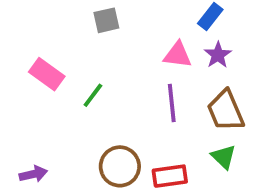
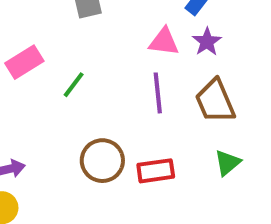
pink rectangle: (47, 74) -> (24, 62), turned -68
green triangle: (224, 157) -> (227, 163), moved, turned 36

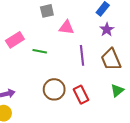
pink triangle: (164, 42) -> (67, 27), moved
green line: (74, 85) -> (40, 51), turned 64
red rectangle: (156, 171) -> (81, 95), turned 72

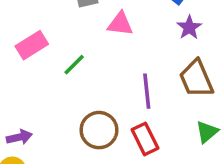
green line: (40, 51) -> (74, 65), turned -56
purple line: (82, 55) -> (147, 91), moved

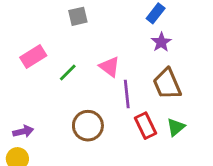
pink triangle: (120, 24) -> (110, 67), moved, turned 30
red rectangle: (145, 139) -> (145, 126), moved

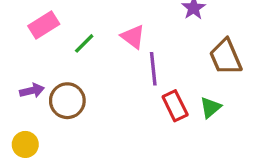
brown trapezoid: (167, 84) -> (226, 57), moved
brown circle: (88, 126) -> (67, 101), moved
purple arrow: (23, 131) -> (32, 91), moved

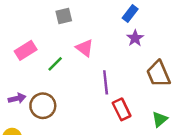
pink triangle: (133, 37) -> (85, 48), moved
green triangle: (210, 107) -> (160, 119), moved

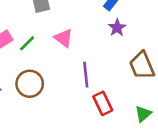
green line: (55, 64) -> (27, 43), moved
brown circle: (43, 106) -> (30, 84), moved

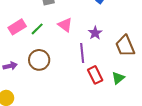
purple star: (117, 28) -> (95, 33), moved
green triangle: (143, 114) -> (118, 78), moved

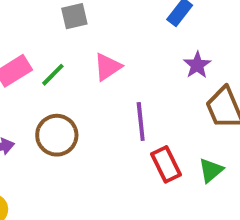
pink triangle: (65, 25) -> (107, 67), turned 49
purple star: (95, 33) -> (197, 65), moved

